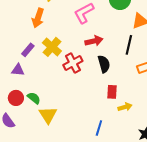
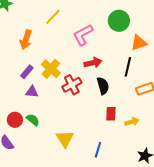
orange arrow: (38, 18) -> (26, 40), moved
purple triangle: (18, 70) -> (32, 92), moved
yellow arrow: (125, 107) -> (132, 122), moved
yellow triangle: (48, 115) -> (65, 139), moved

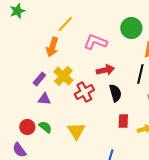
pink L-shape: (83, 35) -> (95, 42), turned 50
orange arrow: (26, 40) -> (52, 47), moved
yellow triangle: (65, 139) -> (76, 131), moved

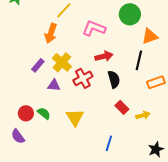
purple triangle: (44, 99) -> (54, 85), moved
red rectangle: (123, 121) -> (122, 107), turned -48

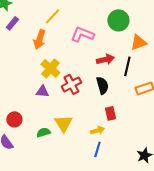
red arrow: (104, 56) -> (105, 59), moved
purple rectangle: (38, 65) -> (12, 23), moved
red rectangle: (122, 107) -> (110, 113), turned 32
green semicircle: (44, 113) -> (43, 132), moved, turned -56
yellow arrow: (143, 115) -> (97, 130), moved

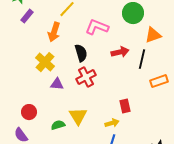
yellow cross: (50, 68) -> (45, 62), moved
black semicircle: (102, 85) -> (81, 53), moved

